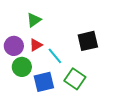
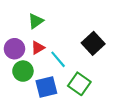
black square: (88, 41) -> (93, 43), turned -30

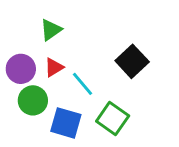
blue square: (46, 87) -> (66, 123), turned 30

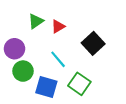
red triangle: (54, 67) -> (58, 26), moved

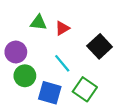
green triangle: (36, 21) -> (38, 23), turned 42

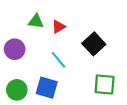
green circle: (25, 76) -> (17, 90), moved
green square: (85, 89) -> (105, 85), moved, turned -30

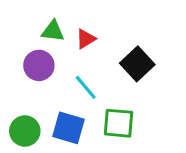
purple circle: (15, 49) -> (39, 65), moved
green square: (105, 85) -> (119, 123), moved

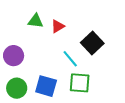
purple circle: (39, 65) -> (14, 56), moved
cyan line: (86, 87) -> (70, 59), moved

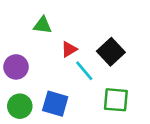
red triangle: (58, 26) -> (69, 49), moved
green square: (80, 83) -> (116, 100), moved

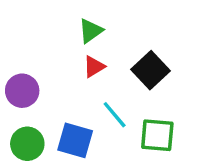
green triangle: (43, 25) -> (91, 31), moved, turned -42
cyan line: (84, 71) -> (115, 115), moved

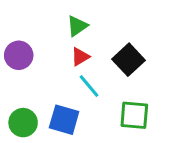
purple circle: (22, 91) -> (19, 55), moved
cyan line: (115, 115) -> (89, 86), moved

